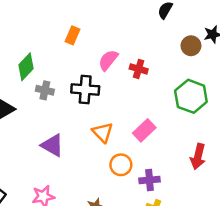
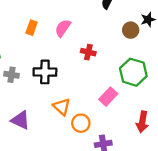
pink semicircle: (108, 60) -> (63, 28), moved
pink rectangle: (144, 130) -> (108, 97), moved
orange circle: (121, 165) -> (81, 123), moved

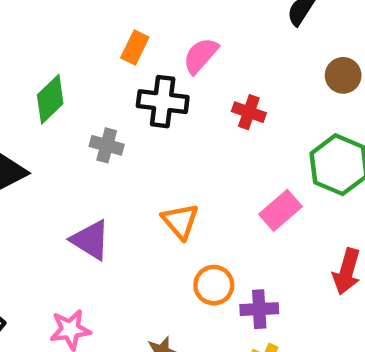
black cross: (45, 72) -> (163, 102), moved
gray cross: (11, 75) -> (107, 145), moved
orange circle: (81, 123) -> (214, 285), moved

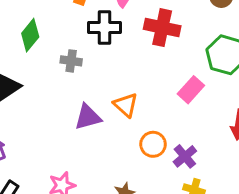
red cross: (249, 112) -> (162, 28), size x1.6
purple triangle: (90, 240) -> (88, 117), moved, turned -40
purple cross: (259, 309) -> (185, 156), turned -30

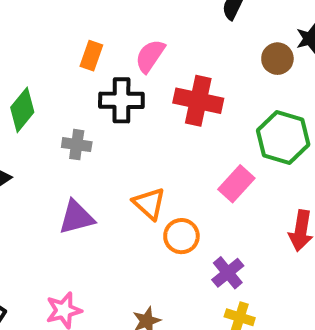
purple triangle: (88, 117) -> (76, 217), moved
orange circle: (153, 144) -> (181, 236), moved

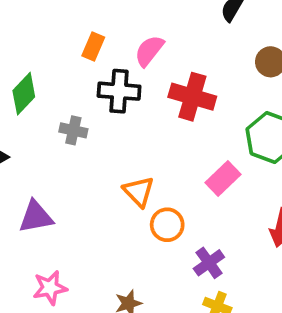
purple triangle: (76, 217) -> (36, 217), moved

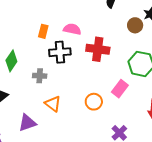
pink semicircle: (149, 51) -> (72, 29), turned 72
orange triangle: (139, 192) -> (53, 104), moved
orange circle: (167, 225) -> (94, 102), moved

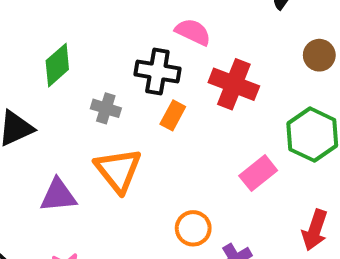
orange rectangle: (43, 31) -> (173, 115), moved
orange circle: (94, 102) -> (193, 228), moved
orange triangle: (53, 104) -> (118, 170), size x1.4

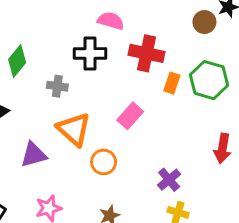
orange rectangle: (173, 115) -> (172, 83), moved
pink rectangle: (258, 173) -> (130, 116), moved
orange circle: (193, 228) -> (104, 162), moved

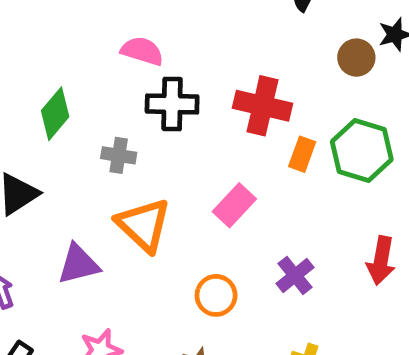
pink semicircle: (111, 21) -> (142, 51), moved
orange circle: (104, 162) -> (216, 295), moved
purple cross: (169, 180) -> (295, 275), moved

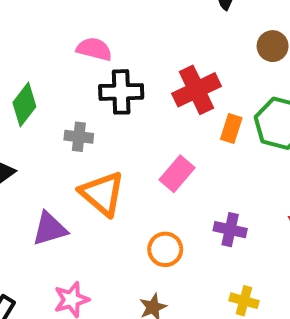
red cross: (263, 106) -> (196, 90), turned -36
purple cross: (295, 275) -> (230, 230), turned -36

